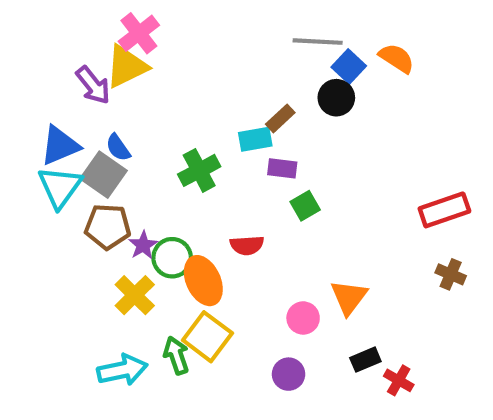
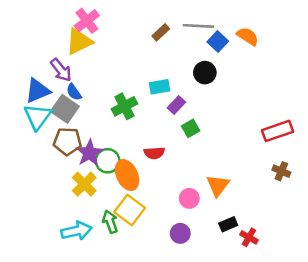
purple arrow: (93, 85) -> (61, 70), moved
black circle: (336, 98) -> (205, 73), moved
brown rectangle: (280, 118) -> (161, 32), moved
purple rectangle: (282, 168) -> (176, 105), turned -54
purple star: (143, 245) -> (89, 153), size x1.5

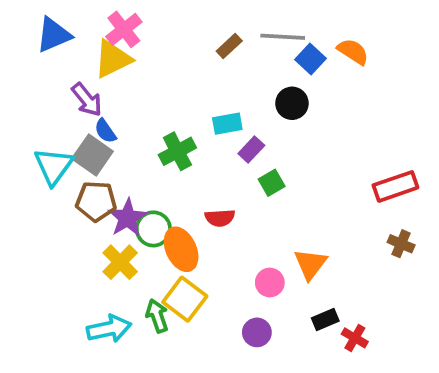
blue triangle: (38, 91) -> (54, 35), moved

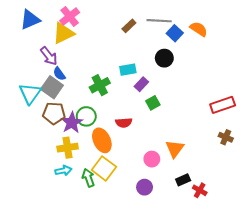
green circle: (153, 229) -> (86, 116), moved
yellow cross: (120, 262) -> (68, 148), turned 36
cyan arrow: (109, 329) -> (63, 171), moved, size x0.7

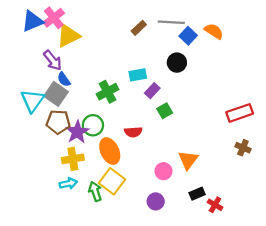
pink cross: (70, 17) -> (54, 18), moved

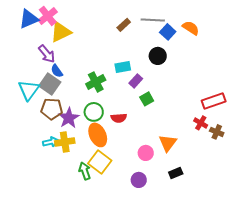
green circle: (93, 125) -> (94, 112), moved
cyan arrow: (68, 183) -> (51, 142), moved
red cross: (215, 205) -> (201, 123), moved

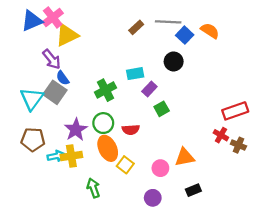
brown pentagon: (52, 109) -> (33, 140), moved
orange triangle: (168, 143) -> (185, 157), turned 42
yellow square: (100, 162) -> (125, 165), moved, size x0.7

